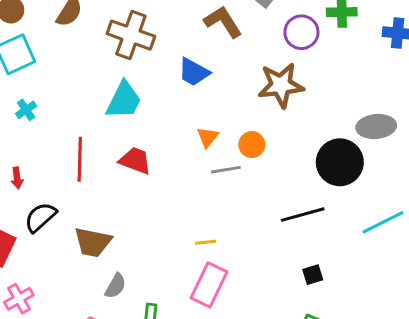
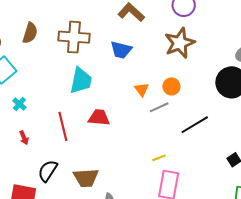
red arrow: (17, 178) -> (24, 138), moved
black line: (303, 215) -> (195, 125), moved

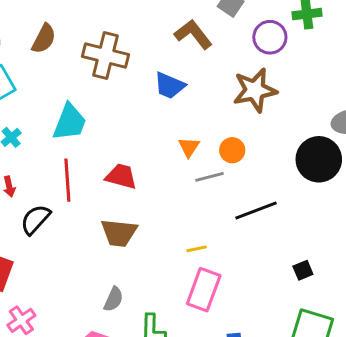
cyan trapezoid: (81, 81) -> (70, 122), moved
black semicircle: (48, 171) -> (35, 219), moved
brown trapezoid: (86, 178) -> (119, 233), moved

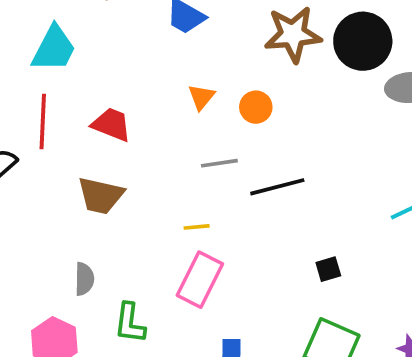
black circle: (319, 159) -> (363, 41), moved
gray line: (209, 177) -> (219, 163), moved
gray semicircle: (114, 299) -> (84, 279), turned -30

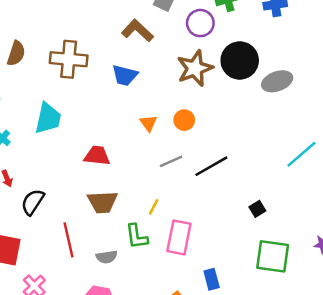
red line: (43, 122) -> (68, 240), moved
yellow line: (197, 227) -> (154, 207), moved, turned -42
gray semicircle: (84, 279) -> (107, 257), turned 96
green L-shape: (130, 323) -> (137, 236), moved

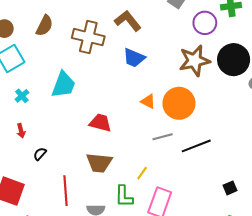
brown L-shape: (137, 31) -> (128, 21), moved
orange circle: (184, 120) -> (179, 103), size x1.8
orange triangle: (148, 123) -> (148, 101), turned -35
black semicircle: (33, 202) -> (40, 154), size x0.6

